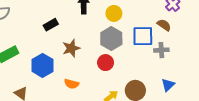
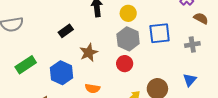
brown semicircle: (164, 25) -> (201, 18), moved
gray cross: (161, 50) -> (192, 45), moved

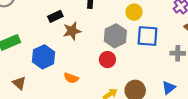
yellow circle: (128, 13) -> (134, 12), moved
brown star: (89, 53) -> (72, 31), moved

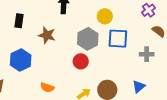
black rectangle: (55, 16) -> (19, 21), moved, turned -56
brown star: (72, 31) -> (47, 35), turned 30
orange semicircle: (71, 78) -> (47, 87), moved

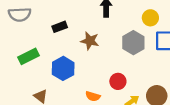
black rectangle: (19, 21) -> (60, 27), turned 64
red circle: (81, 61) -> (118, 81), moved

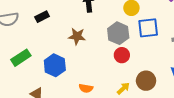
black rectangle: (60, 27) -> (42, 17), moved
red circle: (118, 81) -> (122, 55), moved

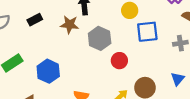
gray hexagon: (118, 33) -> (100, 38), moved
brown star: (77, 36) -> (70, 25), moved

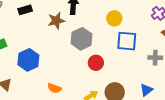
brown star: (70, 25) -> (56, 21), turned -30

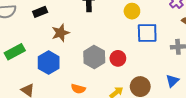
brown star: (56, 21) -> (60, 33), moved
gray hexagon: (81, 39) -> (94, 57), moved

